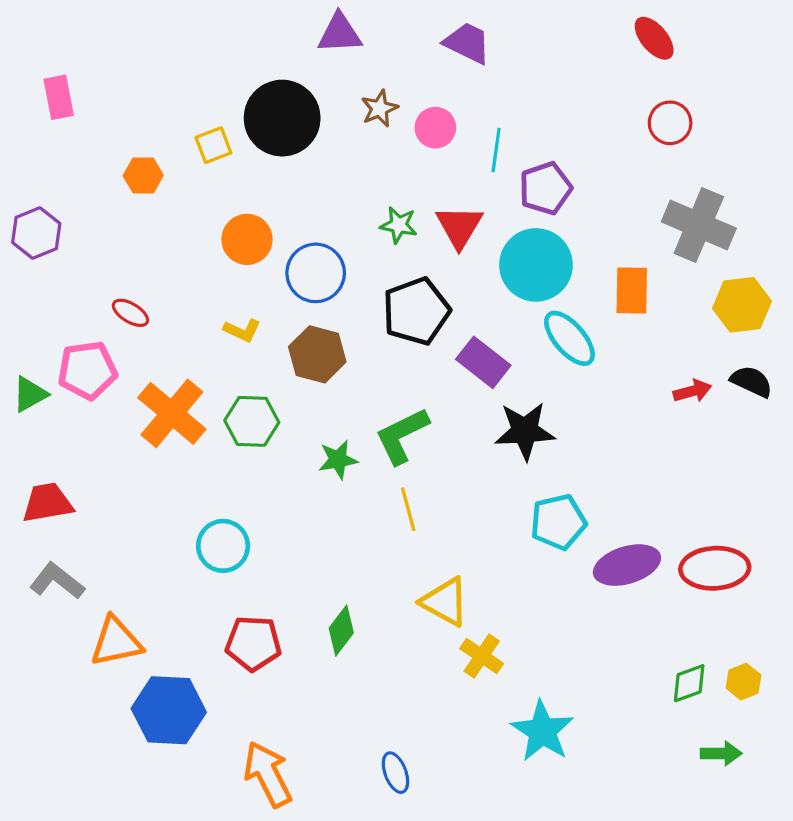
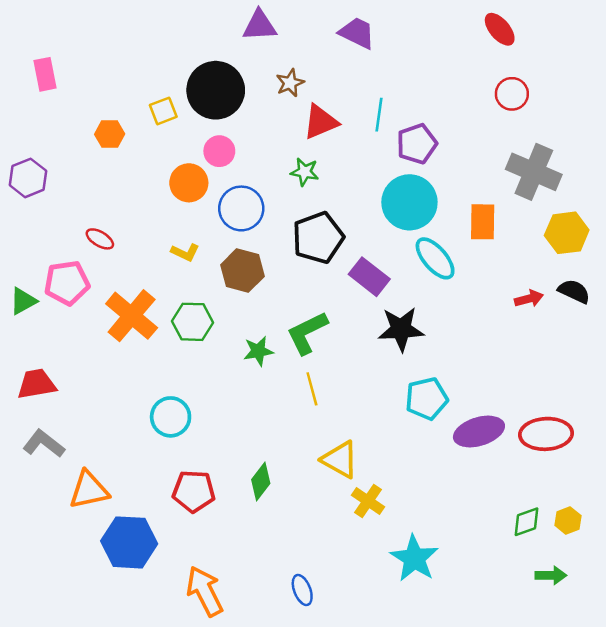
pink circle: (435, 128) -> (219, 151), moved
red triangle: (459, 227) -> (320, 122), moved, turned 36

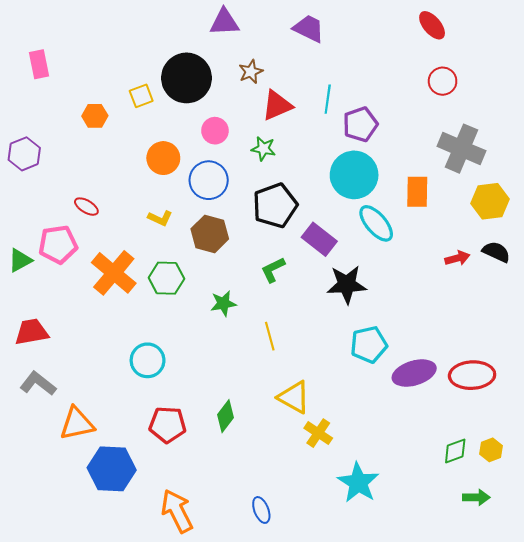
pink circle: (219, 151) -> (215, 131), moved
green L-shape: (307, 333) -> (273, 270), moved, size x0.7

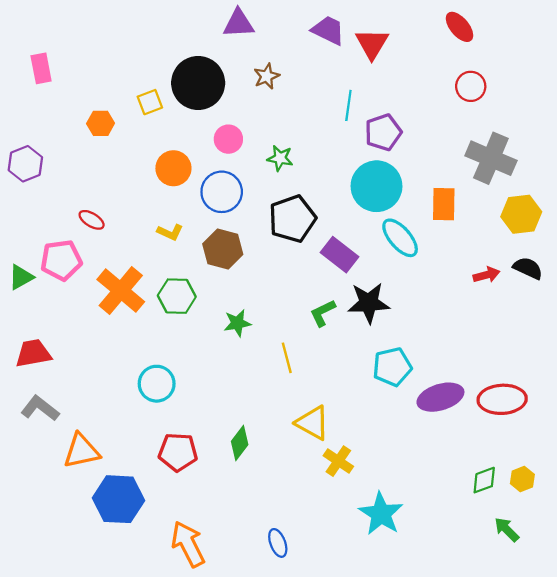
red triangle: (277, 105) -> (372, 44), moved, turned -36
green L-shape: (273, 270) -> (323, 313), moved
green arrow: (476, 497) -> (507, 529), turned -135

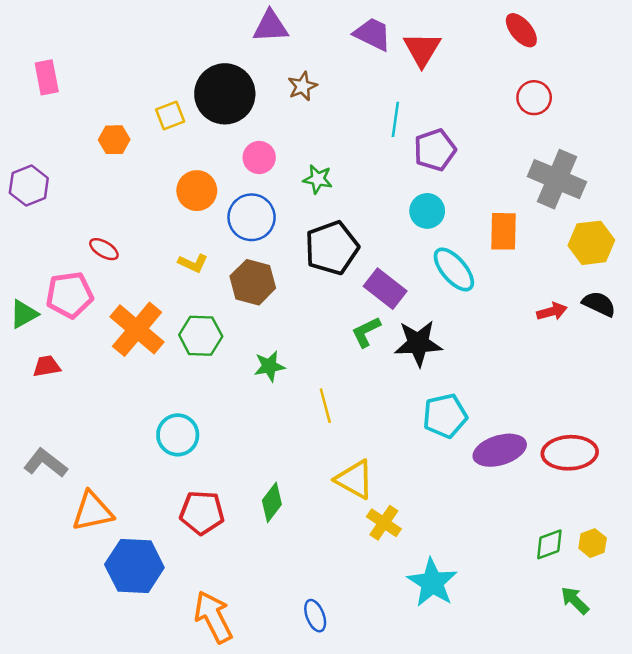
cyan circle: (376, 186) -> (427, 211), size x0.6
green L-shape: (323, 313) -> (366, 332), moved
red trapezoid: (33, 353) -> (47, 366), moved, size x0.7

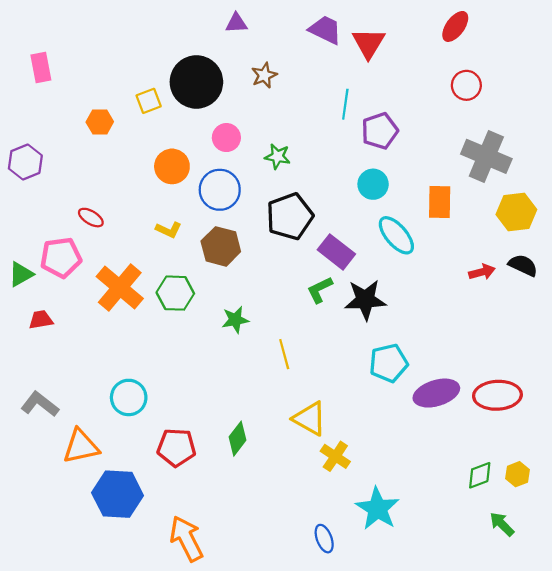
purple triangle: (271, 26) -> (236, 23), size x0.7
red ellipse: (521, 30) -> (455, 26), turned 76
cyan circle: (178, 435) -> (129, 397), moved
blue ellipse: (315, 616) -> (324, 539), moved

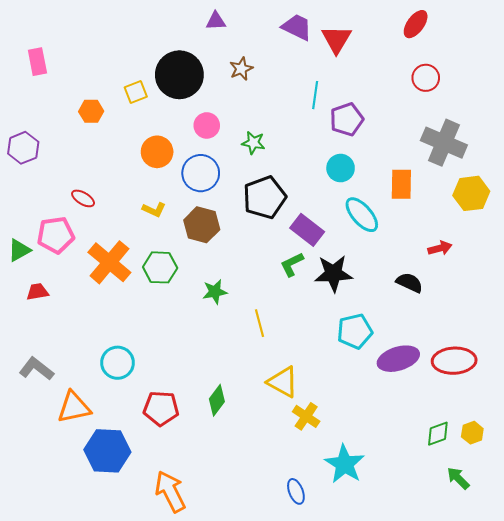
black semicircle: (523, 265) -> (409, 283), moved

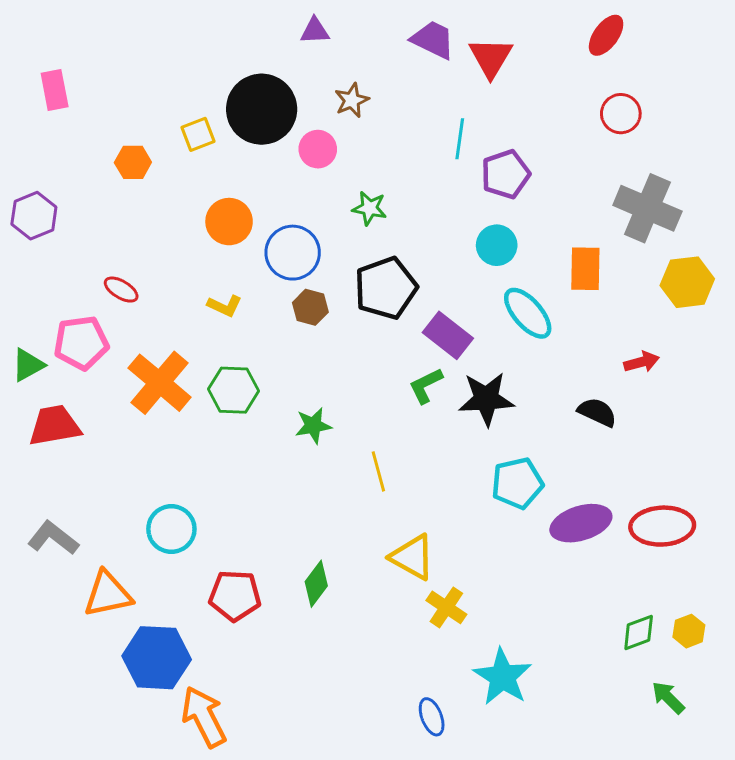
pink circle: (207, 125) -> (318, 149), moved
brown hexagon: (202, 225) -> (310, 307), moved, size x0.7
red trapezoid: (37, 292) -> (55, 426), size x1.6
orange arrow: (170, 491) -> (204, 717), moved

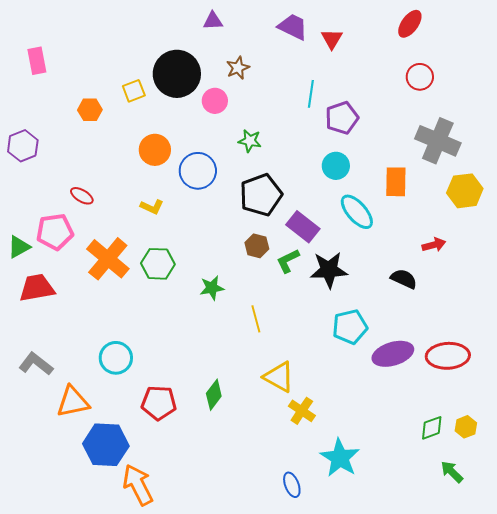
red triangle: (491, 57) -> (332, 39), size x0.7
brown hexagon: (310, 307) -> (257, 246), moved

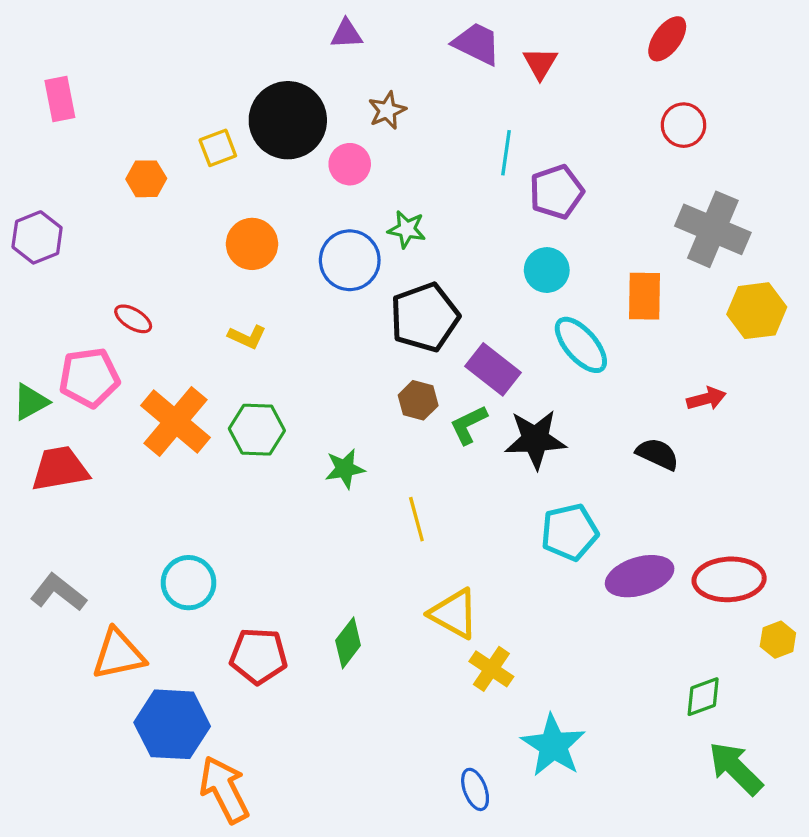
blue circle: (198, 171) -> (350, 260), moved
yellow hexagon: (466, 427) -> (778, 640), moved
green arrow: (452, 472) -> (736, 768), size x1.5

